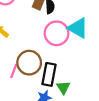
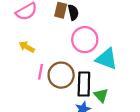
cyan triangle: (78, 28) -> (107, 59), moved
pink line: (14, 71) -> (41, 72), moved

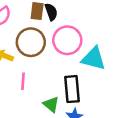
brown circle: (61, 75) -> (31, 42), moved
green triangle: (101, 95) -> (51, 104), moved

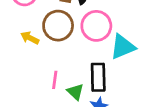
cyan triangle: (94, 59) -> (123, 47), turned -40
pink line: (23, 81) -> (55, 80), moved

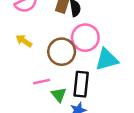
brown circle: (58, 26) -> (62, 52), moved
pink line: (55, 80) -> (42, 82), turned 63

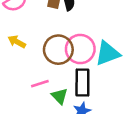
pink circle: (85, 38) -> (80, 49), moved

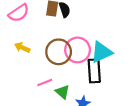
black rectangle: (82, 83) -> (94, 71), moved

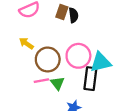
brown circle: (59, 52) -> (48, 59), moved
green triangle: (63, 92) -> (57, 83), moved

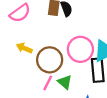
pink line: (41, 81) -> (48, 83), turned -40

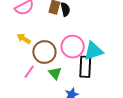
pink line: (48, 83) -> (29, 72), moved

